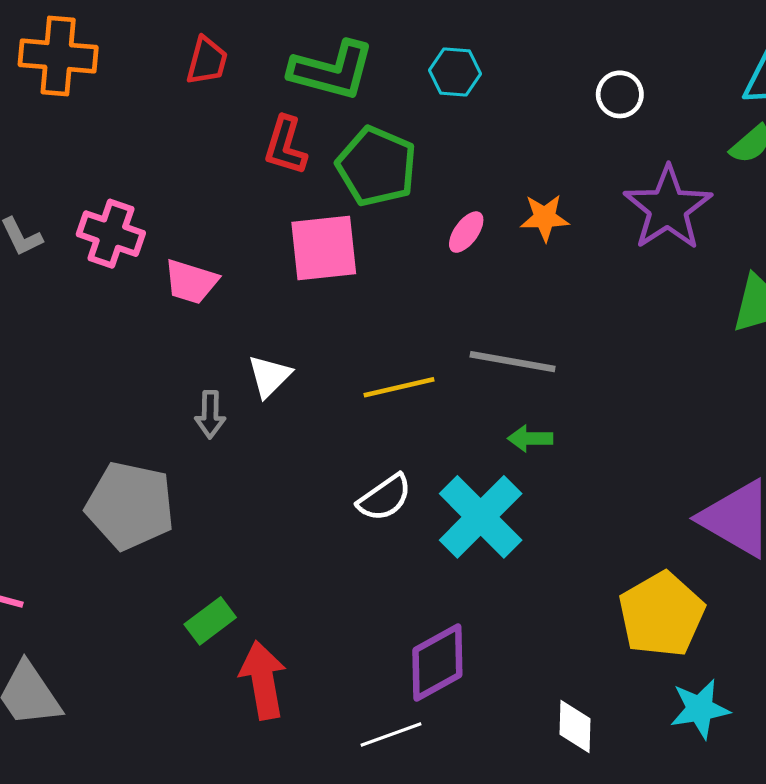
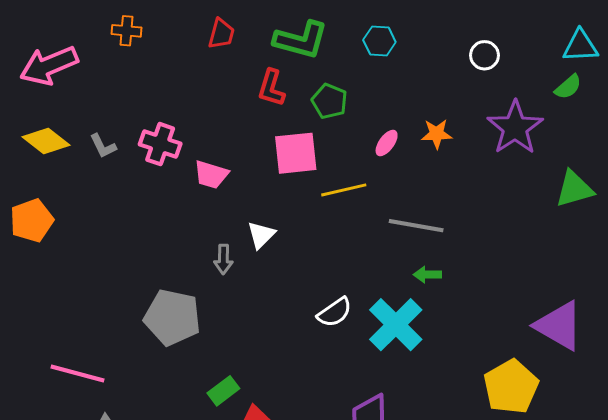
orange cross: (58, 56) -> (126, 31), size x0.6
green pentagon: (377, 166) -> (329, 101), size x0.7
yellow line: (399, 387) -> (344, 190), moved

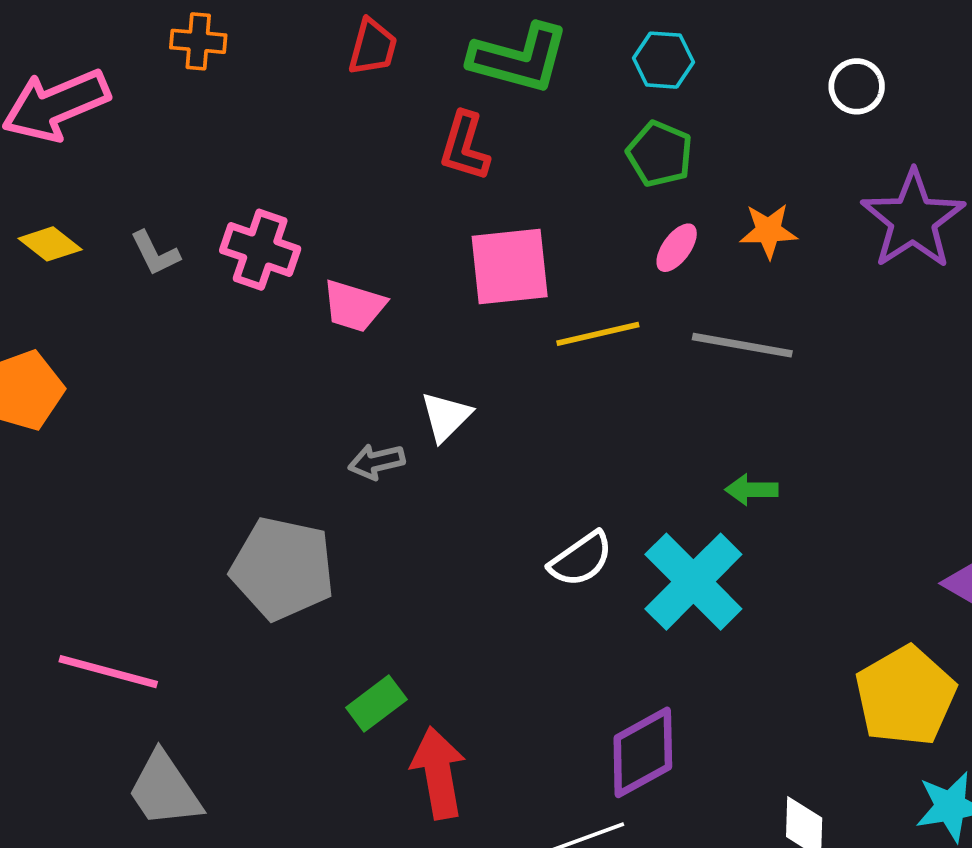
green pentagon: (329, 101) -> (660, 154), moved
yellow diamond: (46, 141) -> (50, 244), size x0.7
gray line: (416, 226) -> (742, 345), moved
gray arrow: (223, 259) -> (376, 462), turned 76

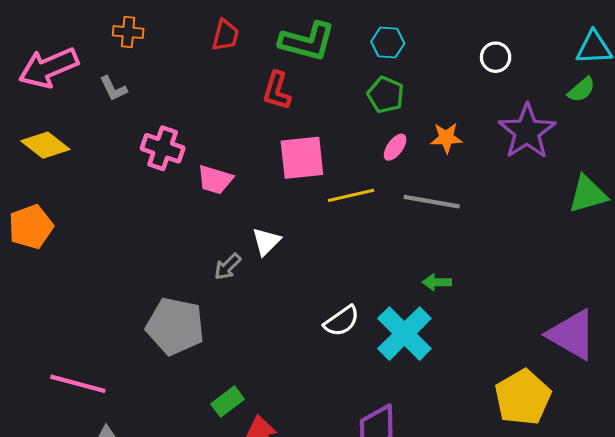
yellow diamond: (50, 244) -> (45, 145), size x1.4
gray L-shape: (155, 253) -> (113, 89), moved
gray arrow: (376, 462) -> (228, 267), turned -32

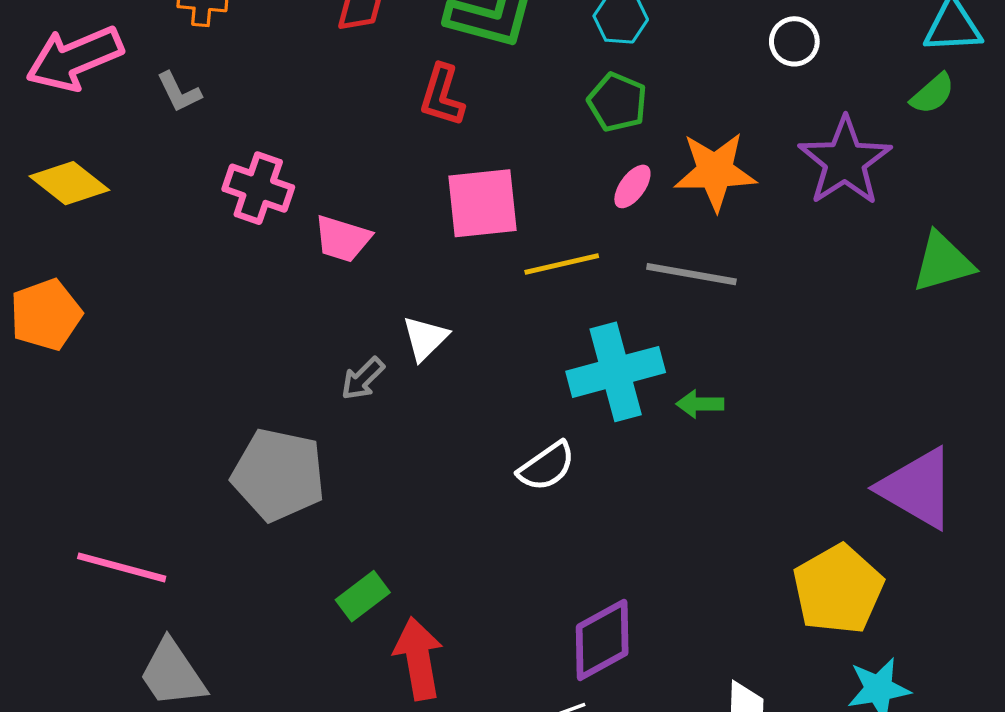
orange star: (446, 138) -> (715, 171), size x1.6
cyan cross: (404, 334) -> (616, 372), moved, turned 30

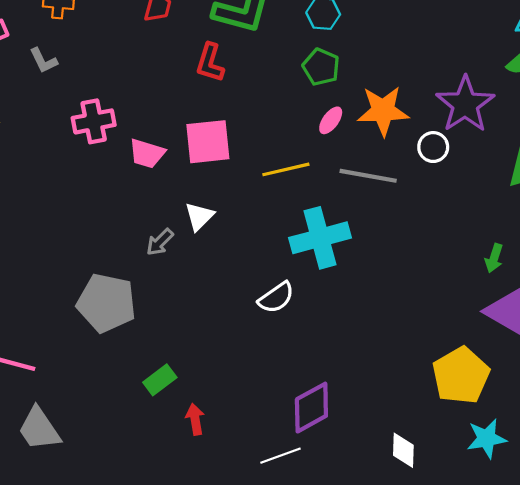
white circle: (794, 41) -> (433, 147), moved
pink cross: (258, 188) -> (94, 121), turned -30
pink square: (482, 203) -> (208, 142), moved
green arrow: (700, 404) -> (494, 258), moved, turned -72
red arrow: (418, 659) -> (195, 419), size x0.6

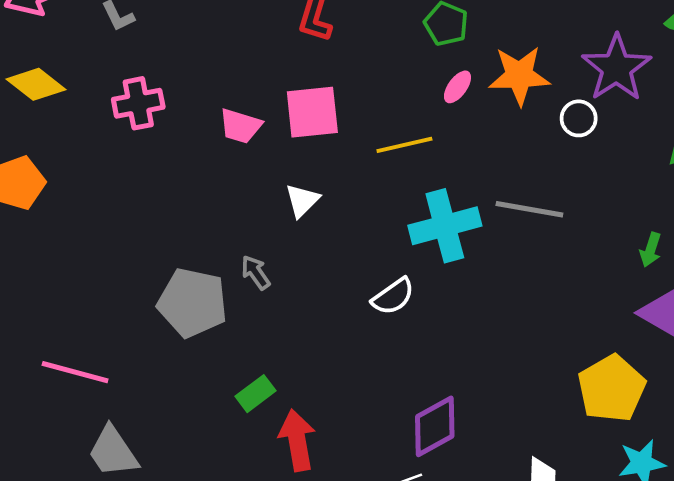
pink cross: (94, 121) -> (138, 103), moved
gray line: (368, 176) -> (529, 209), moved
gray arrow: (160, 242) -> (256, 272), moved, turned 100
red arrow: (195, 419) -> (297, 440), size x1.6

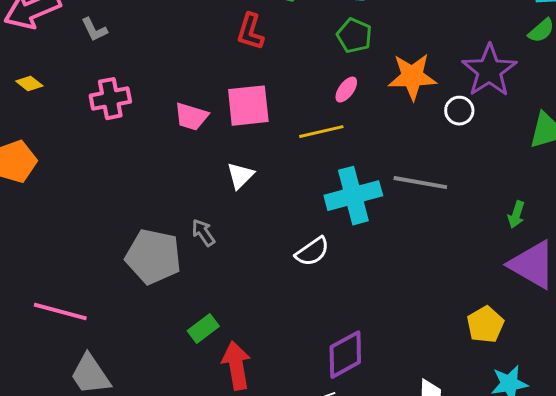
yellow diamond: (36, 84) -> (29, 84), size x0.6
pink ellipse: (457, 87) -> (346, 90), moved
yellow pentagon: (611, 389) -> (485, 325), size x0.7

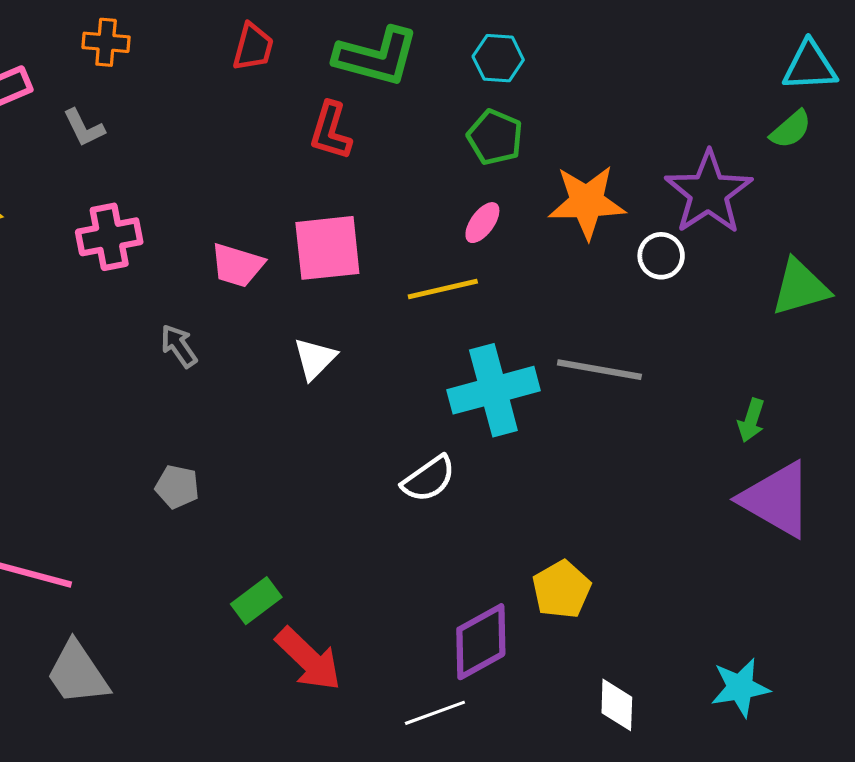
gray arrow: (203, 233) -> (179, 346), moved
gray pentagon: (153, 257) -> (177, 487), size x0.5
yellow pentagon: (485, 325) -> (561, 589), moved
red arrow: (236, 366) -> (308, 659), turned 144

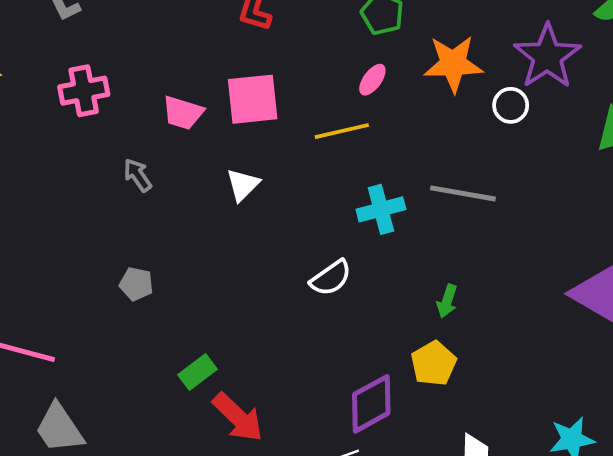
cyan cross: (493, 390) -> (381, 209), size x0.7
green arrow: (751, 420) -> (447, 301), moved

